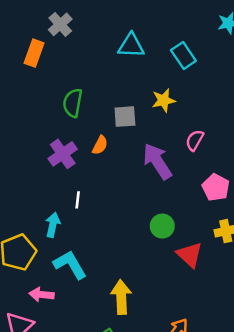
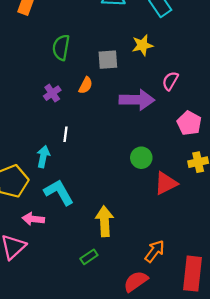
purple cross: (63, 154) -> (52, 93), size x0.7
purple arrow: (157, 161) -> (137, 100), turned 124
red triangle: (190, 255) -> (166, 183), turned 50

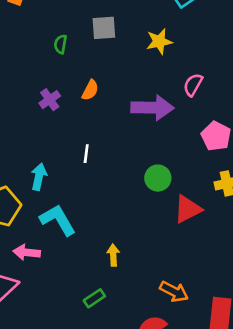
green semicircle: (61, 47) -> (61, 44), size x0.6
gray square: (108, 60) -> (104, 28), moved
white line: (66, 134) -> (86, 154), moved
yellow arrow: (105, 221) -> (113, 255), size x0.6
orange arrow: (155, 251) -> (174, 292), turned 80

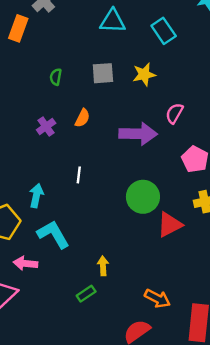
gray square: (104, 28) -> (103, 73), moved
green circle: (158, 178) -> (143, 197), size x1.4
green rectangle: (94, 298) -> (86, 294), moved

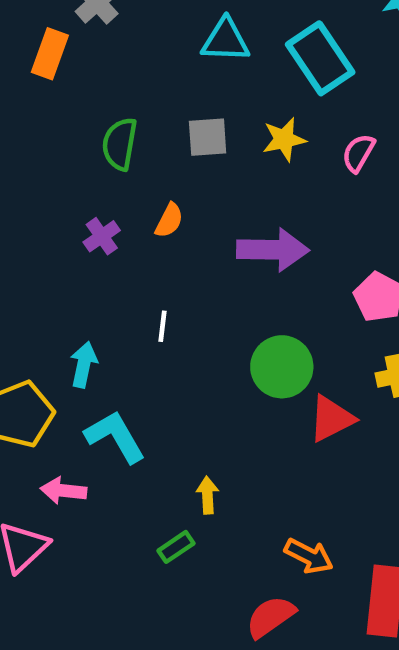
cyan rectangle: (164, 31) -> (320, 58), size x1.4
green semicircle: (56, 77) -> (120, 144), size x1.6
pink semicircle: (174, 113) -> (358, 153), moved

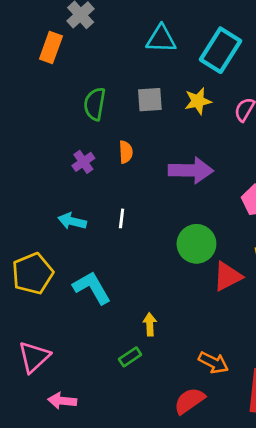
cyan rectangle: (320, 58) -> (220, 50), turned 66
orange semicircle: (169, 220) -> (126, 152), turned -30
cyan arrow: (84, 365) -> (72, 221), moved, turned -88
pink arrow: (63, 491) -> (62, 401), moved

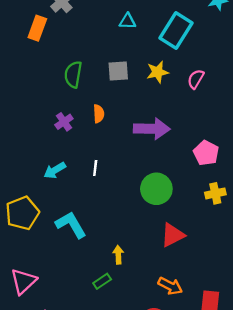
cyan triangle: (161, 39) -> (128, 21), size x0.7
cyan arrow: (72, 221) -> (55, 170), turned -45
red triangle: (228, 276) -> (173, 235), moved

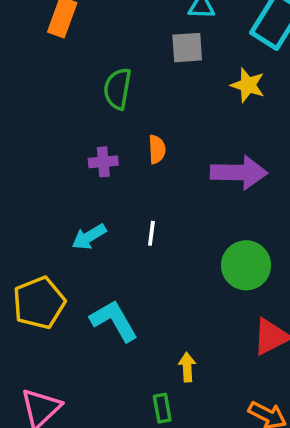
gray square: (118, 71) -> (187, 48), moved
yellow star: (158, 72) -> (248, 85), turned 30
purple cross: (64, 122) -> (103, 162), turned 30
green rectangle: (102, 281) -> (162, 408), turned -66

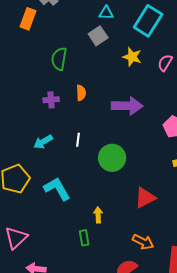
gray square: (187, 48) -> (98, 36), turned -30
green circle: (246, 265) -> (112, 158), moved

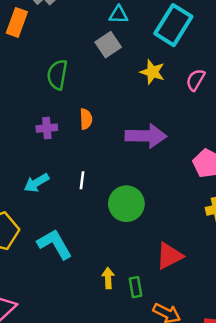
green rectangle: (84, 238) -> (136, 287), moved

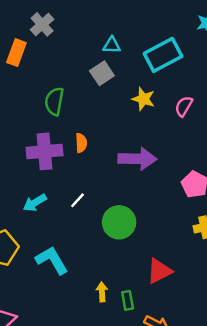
cyan rectangle: (173, 25) -> (163, 55), turned 30
purple cross: (47, 128) -> (45, 151), size x1.8
white line: (82, 180) -> (78, 200), turned 35

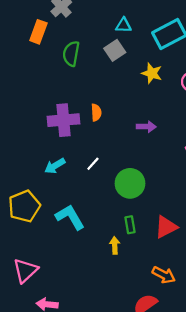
green semicircle: (54, 101) -> (71, 54), moved
purple arrow: (137, 159) -> (146, 127), size x0.6
green rectangle: (128, 300) -> (130, 225), moved

